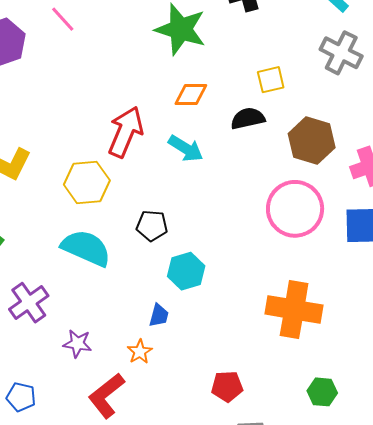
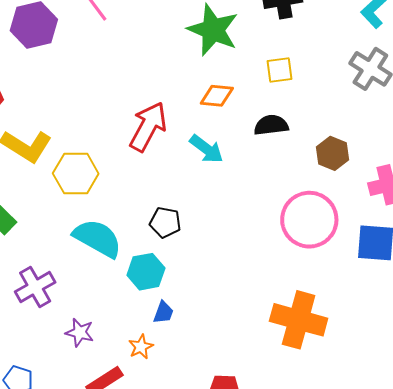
yellow square: (271, 80) -> (279, 70), moved
brown hexagon: (312, 141) -> (332, 153), size x0.7
yellow hexagon: (87, 182) -> (76, 174), moved
cyan hexagon: (186, 271) -> (146, 272), moved

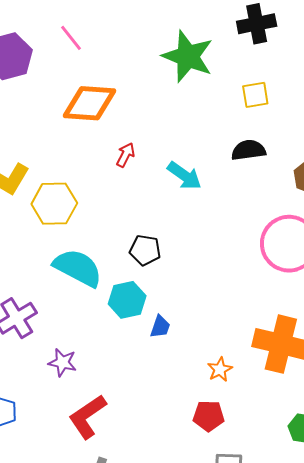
orange diamond: (217, 96) -> (89, 103), moved, size x1.6
red arrow: (148, 127) -> (125, 155), size x0.5
blue trapezoid: (163, 312) -> (160, 327), moved
orange star: (141, 347) -> (220, 369), moved

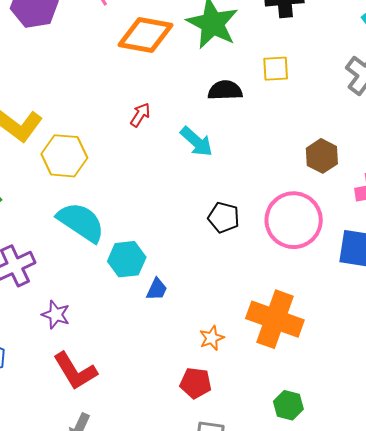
orange diamond: (89, 103) -> (146, 35), moved
black semicircle: (248, 150) -> (225, 90), moved
black pentagon: (145, 250) -> (224, 218), moved
red L-shape: (88, 417) -> (75, 371), turned -93

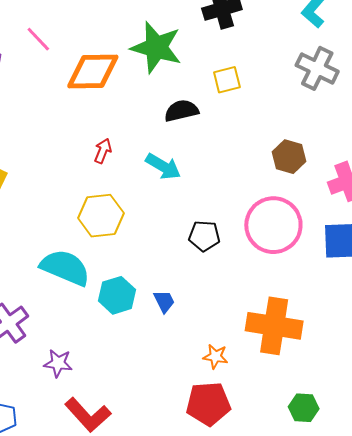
yellow hexagon: (64, 156) -> (101, 216), moved
blue trapezoid: (157, 289) -> (164, 301), moved, turned -40
orange star: (212, 338) -> (215, 356), turned -30
red pentagon: (196, 383) -> (208, 404), size x1.4

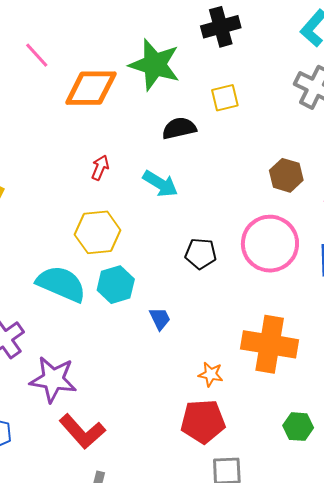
cyan hexagon: (117, 295) -> (116, 285), moved
purple star: (58, 363) -> (53, 379), size x1.6

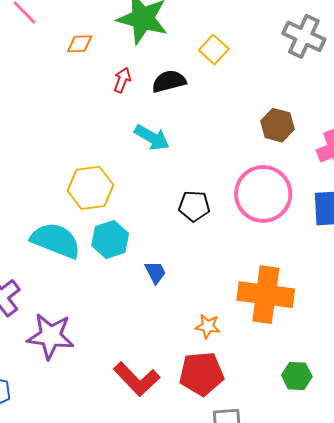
orange diamond: (91, 88) -> (80, 44), size x0.5
yellow square: (225, 98) -> (214, 50), turned -32
red arrow: (100, 168) -> (122, 80), moved
red L-shape: (82, 431) -> (137, 379), moved

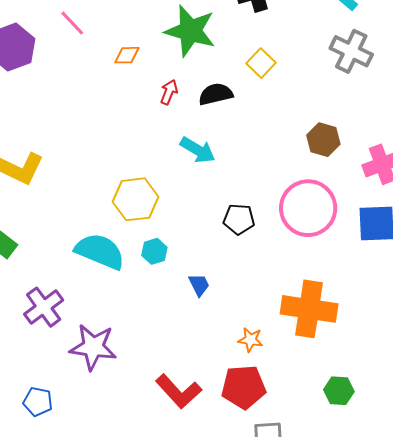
cyan hexagon: (110, 240) -> (154, 251), size x0.7

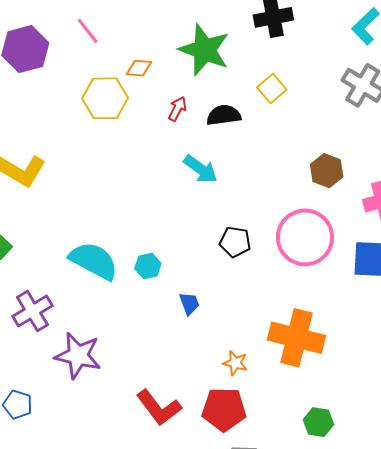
yellow hexagon: (136, 199) -> (105, 98), moved

